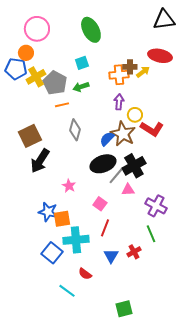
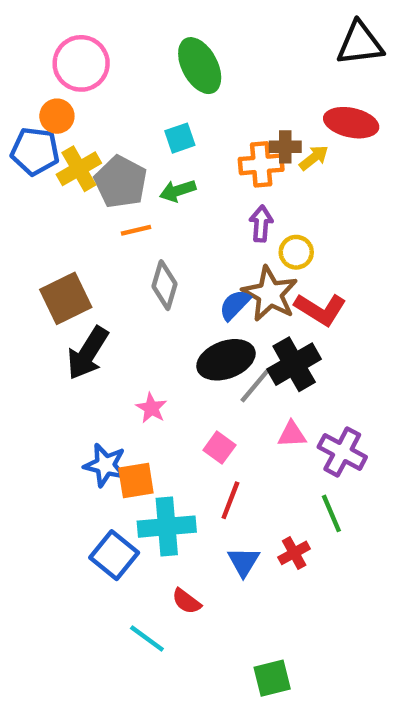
red L-shape: (152, 129) -> (320, 309), moved
pink triangle: (128, 190) -> (292, 434), moved

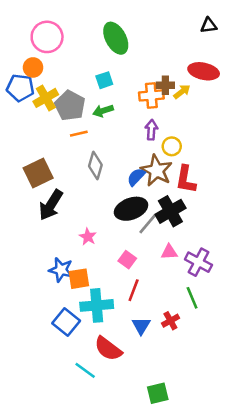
black triangle: (360, 44) -> (209, 25), size x0.6
red L-shape: (320, 309) -> (186, 179), turned 68
red semicircle: (186, 601) -> (108, 349), size x1.6

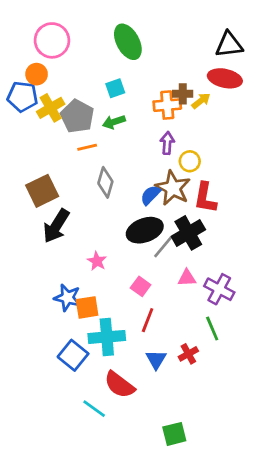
black triangle: (209, 25) -> (229, 45), moved, size x1.5

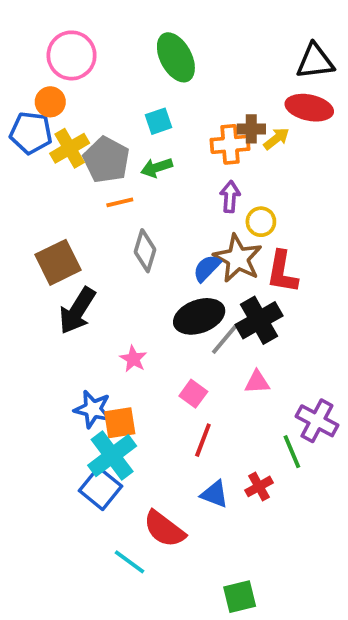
purple cross: (219, 289) -> (317, 421), moved
cyan cross: (107, 337) -> (112, 456), moved, turned -32
blue triangle: (156, 359) -> (215, 494), turned -40

